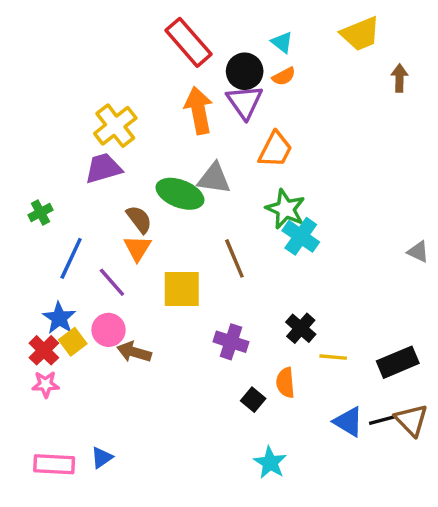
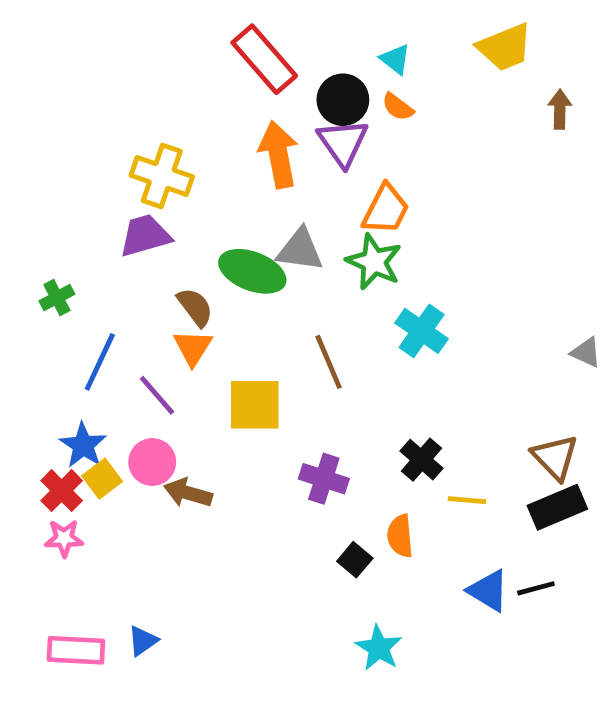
orange semicircle: (284, 76) -> (398, 107), turned 65
yellow cross: (115, 126) -> (162, 176), turned -33
green star: (285, 209) -> (374, 262), moved
brown triangle: (411, 420) -> (555, 457), moved

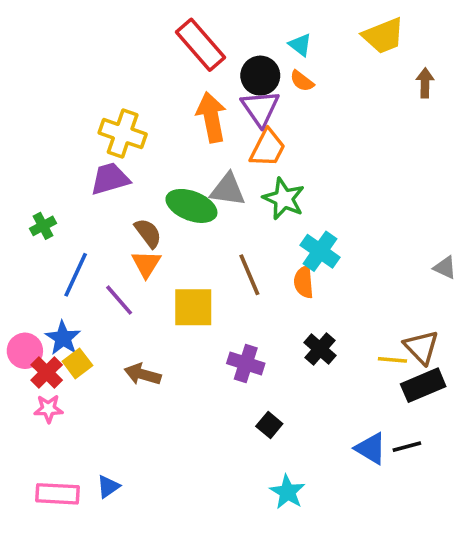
orange trapezoid: (386, 209) -> (268, 148), moved
pink circle: (152, 462) -> (25, 351), moved
yellow line: (467, 500) -> (392, 360), moved
orange semicircle: (400, 536) -> (304, 282), moved

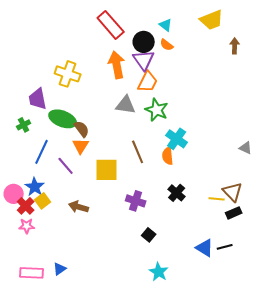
purple trapezoid: (110, 179) -> (38, 99), moved, turned -85
green ellipse: (191, 206) -> (63, 119), moved
black rectangle: (423, 385) -> (234, 213), size x0.7

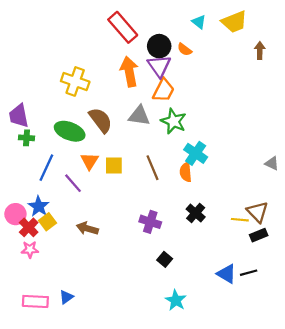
cyan triangle: (166, 25) -> (199, 22), moved
purple trapezoid: (38, 99) -> (19, 116), moved
green cross: (24, 125) -> (27, 138), turned 32
brown semicircle: (82, 129) -> (101, 120), moved, size x1.4
yellow square: (107, 170) -> (114, 165), moved, size x0.7

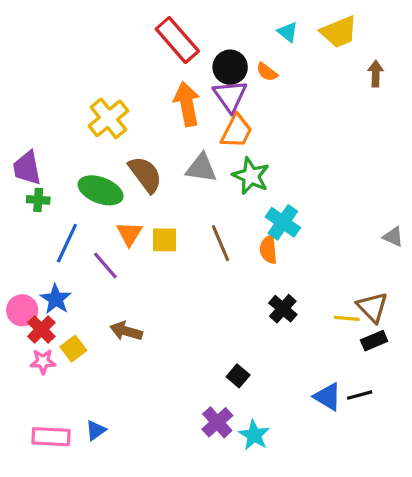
yellow cross: (75, 81) -> (109, 118), turned 32
yellow square: (48, 222) -> (73, 349), moved
purple cross: (150, 222) -> (217, 422), moved, turned 30

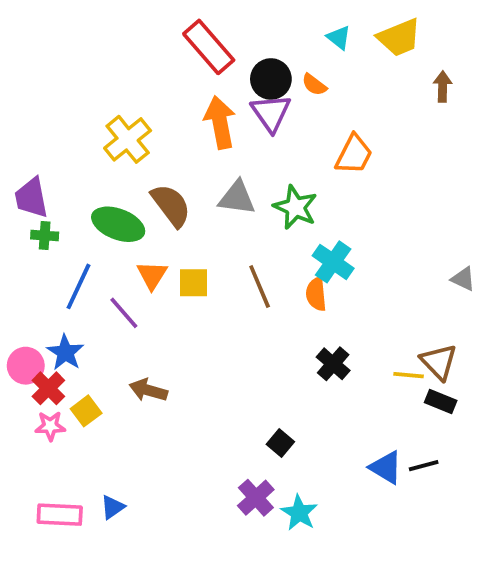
orange trapezoid: (236, 131) -> (354, 154), moved
black rectangle: (374, 341) -> (441, 401), turned 45

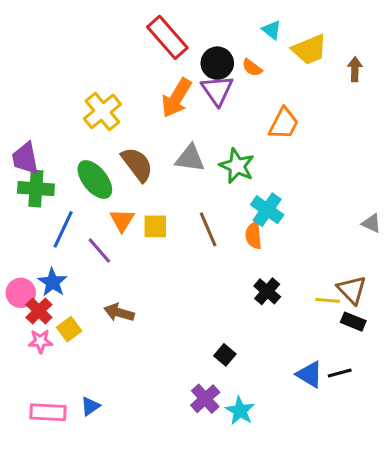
yellow trapezoid: (399, 38) -> (309, 49), moved
orange arrow: (220, 122) -> (176, 98), turned -138
green ellipse: (118, 224) -> (95, 179), turned 30
green cross: (45, 236) -> (36, 189), size x1.6

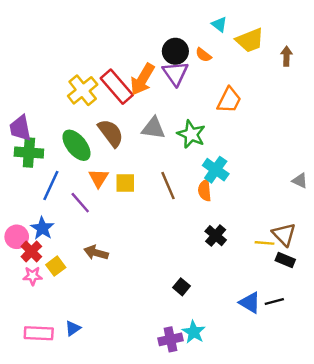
red rectangle: (167, 37) -> (117, 87), moved
purple cross: (205, 399) -> (171, 339), moved, turned 30

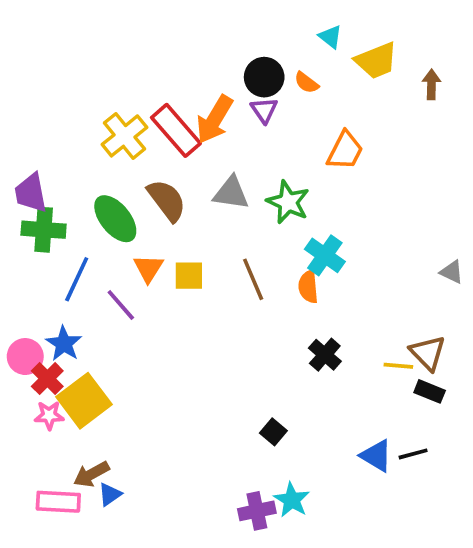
purple triangle: (175, 73) -> (264, 110), size x0.7
brown arrow: (96, 253) -> (91, 474), moved, turned -45
yellow square: (56, 266) -> (84, 401), size x1.8

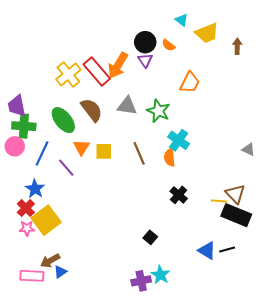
pink circle: (25, 357) -> (15, 146), moved
black rectangle: (430, 391) -> (236, 215), size x1.8

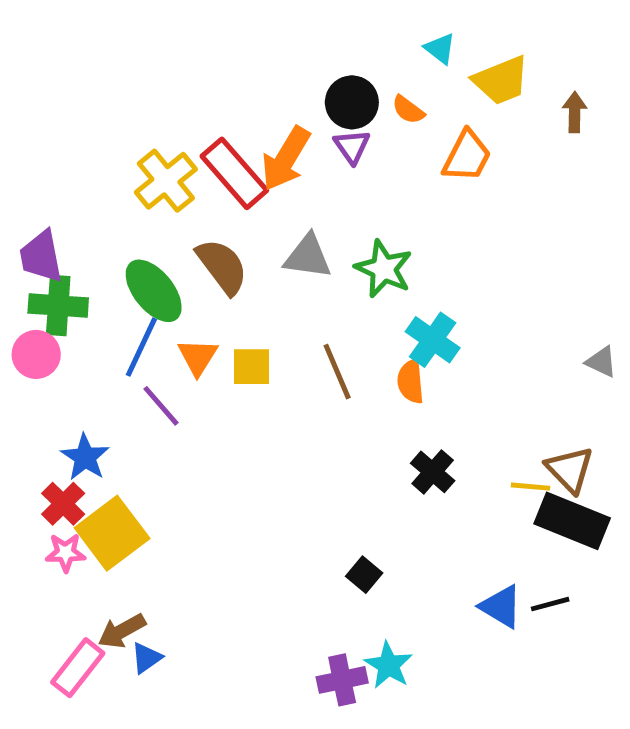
orange trapezoid: (190, 83) -> (467, 156), moved
blue line: (42, 153) -> (141, 347), moved
pink rectangle: (32, 276) -> (78, 668), turned -55

